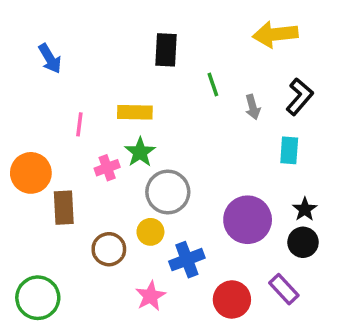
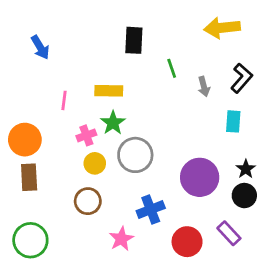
brown rectangle: (64, 208) -> (29, 177), moved
yellow circle: (150, 232) -> (95, 163), moved

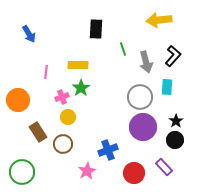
gray arrow: (204, 86) -> (146, 62), size x1.5
gray circle: (135, 155) -> (140, 97), moved
brown rectangle: (29, 177) -> (38, 132), moved, turned -30

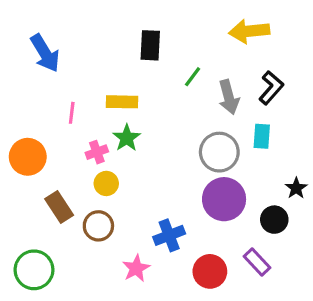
blue arrow: (29, 34) -> (45, 53), size x1.4
green line: (123, 49) -> (193, 77), turned 56
black star: (176, 121) -> (296, 188), moved

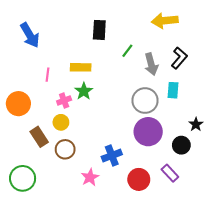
yellow circle: (106, 183) -> (61, 122), moved

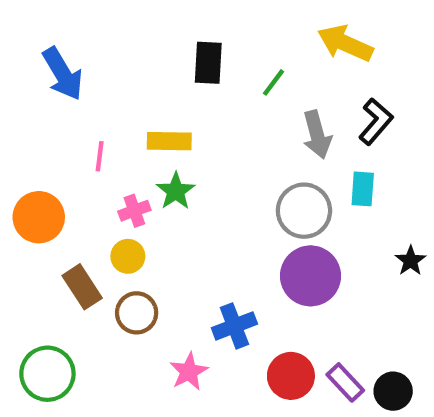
yellow arrow: (165, 21) -> (345, 43), turned 30
green line: (127, 51) -> (274, 82), moved
black circle: (181, 145) -> (393, 391), moved
purple rectangle: (170, 173) -> (345, 382), moved

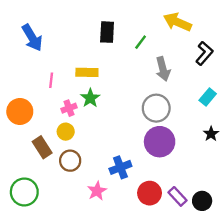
black L-shape: (376, 122) -> (204, 53), moved
cyan rectangle: (363, 189) -> (208, 97), moved, turned 36

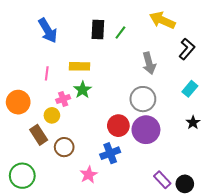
blue arrow: (32, 38) -> (48, 31), moved
green line: (141, 42) -> (120, 33), moved
yellow circle: (66, 132) -> (52, 115), moved
red circle: (150, 193) -> (118, 126), moved

